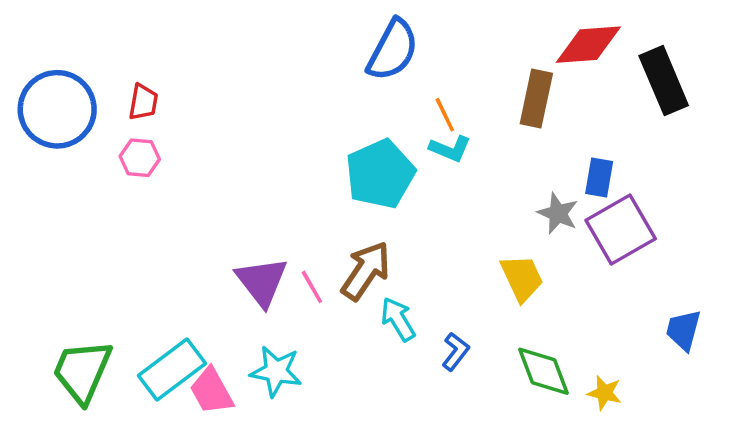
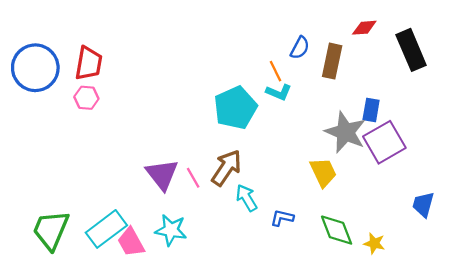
red diamond: (588, 45) -> (364, 28), size x0.6
blue semicircle: (393, 50) -> (300, 48), moved, size x0.6
red trapezoid: (143, 102) -> (89, 63), size x1.5
gray star: (558, 213) -> (345, 132), size x1.6
blue L-shape: (456, 352) -> (282, 218), turned -115

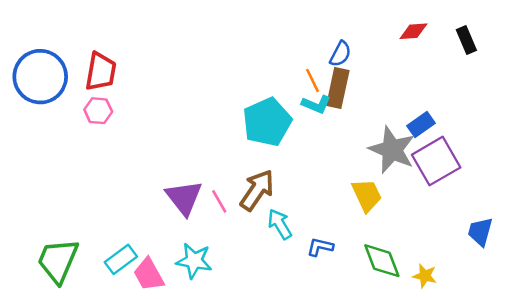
black rectangle: (411, 50) -> (466, 40), moved, size x0.6
brown rectangle: (332, 61) -> (338, 88), moved
blue rectangle: (371, 110) -> (421, 125), turned 45
cyan rectangle: (106, 229) -> (121, 259), size x0.7

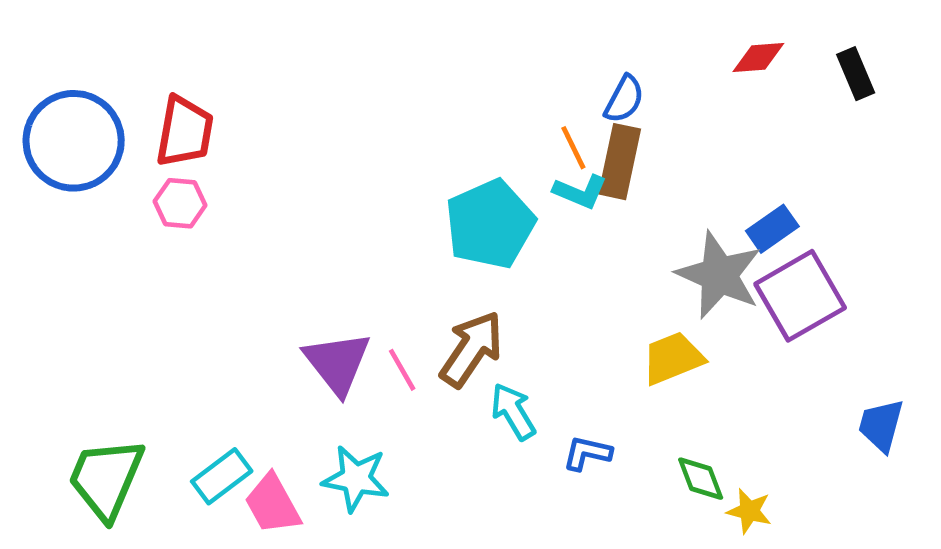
yellow trapezoid: (367, 195) -> (673, 358), turned -87
green diamond: (382, 261) -> (701, 479), size x0.7
yellow star: (425, 276) -> (749, 511), moved

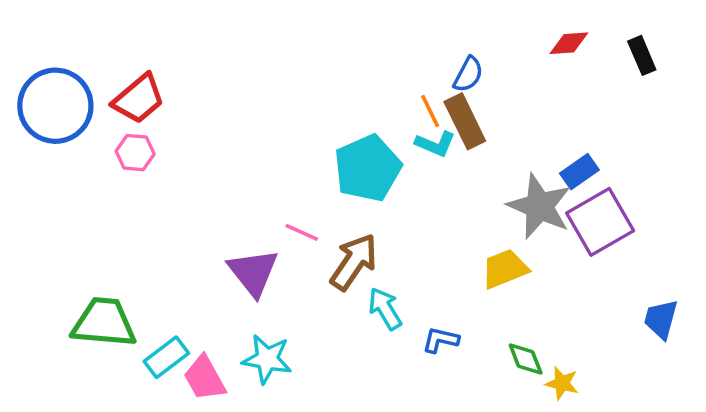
red trapezoid: (185, 132) -> (139, 99), turned 40
brown rectangle: (620, 162) -> (465, 121), turned -38
pink line: (402, 370) -> (302, 232), moved, turned -36
green trapezoid: (106, 479) -> (104, 323), moved, turned 72

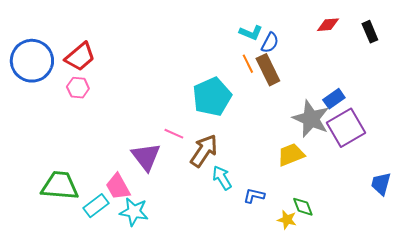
cyan L-shape: (435, 144) -> (251, 33), moved
cyan star: (267, 359) -> (134, 212), moved
pink trapezoid: (205, 378) -> (118, 187), moved
yellow star: (562, 383) -> (287, 220), moved

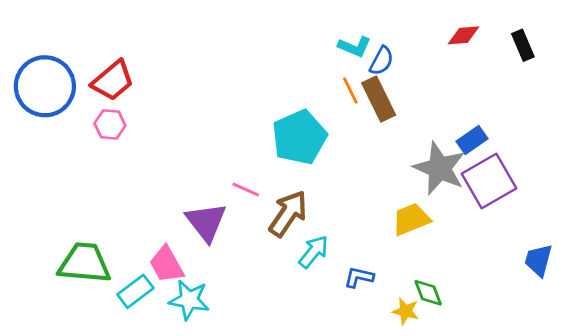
cyan arrow: (222, 178) -> (314, 252), turned 70

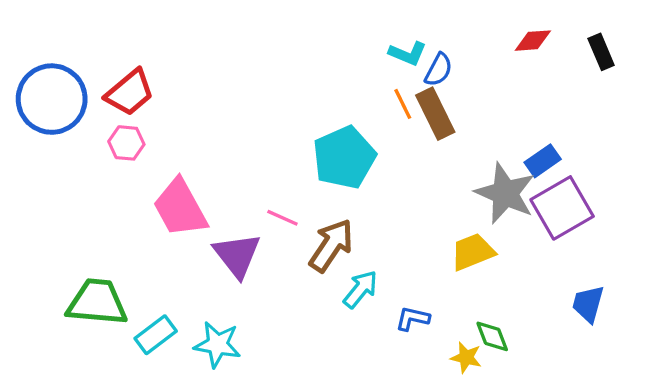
blue trapezoid: (538, 260) -> (588, 304), moved
pink trapezoid: (167, 264) -> (180, 208), moved, size x1.4

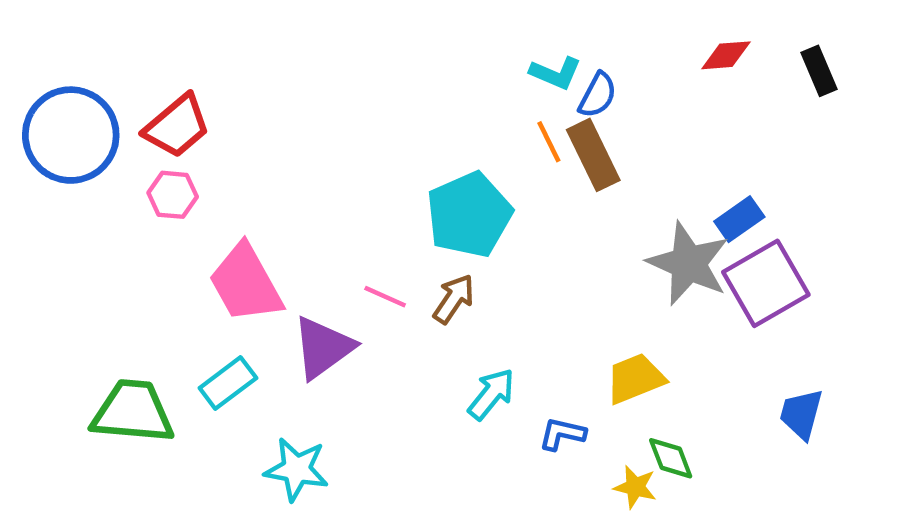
brown arrow: (331, 245) -> (454, 299), moved, size x0.7
yellow trapezoid: (473, 252) -> (635, 379), moved
purple triangle: (237, 255) -> (323, 348), turned 32
cyan rectangle: (156, 335) -> (228, 383), moved

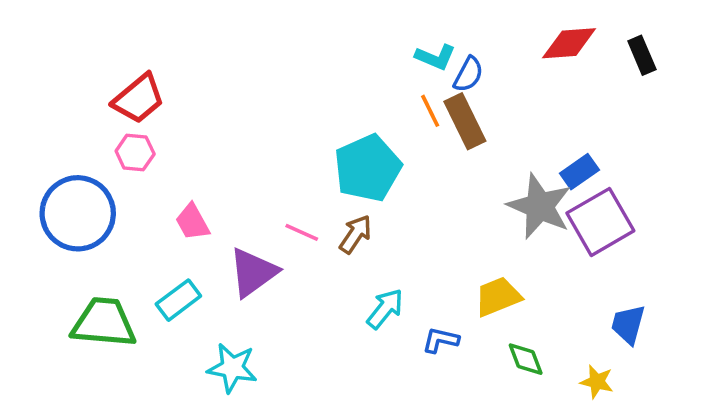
red diamond: (726, 55) -> (569, 43), size x1.4
blue circle: (71, 135) -> (78, 213), moved
pink trapezoid: (246, 283) -> (192, 222), size x0.6
yellow star: (635, 487) -> (597, 382), moved

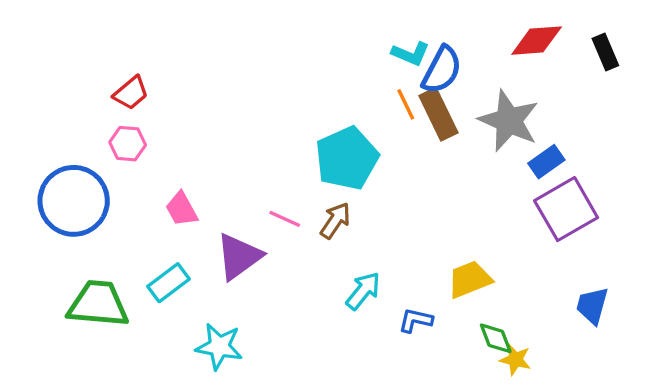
blue semicircle: (468, 74) -> (442, 70), size x1.4
red trapezoid: (139, 99) -> (131, 93), size x0.7
gray star: (540, 206) -> (509, 121), moved
yellow star: (597, 382) -> (515, 360), moved

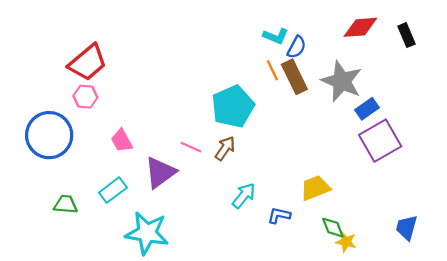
blue semicircle: (442, 70) -> (297, 47), size x0.7
red trapezoid: (131, 93) -> (88, 63), size x1.6
green trapezoid: (98, 304) -> (66, 204), size x0.6
blue trapezoid: (592, 306) -> (407, 228), moved
cyan star: (219, 346) -> (147, 233), size x1.4

